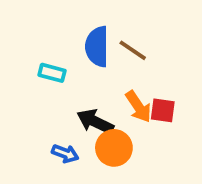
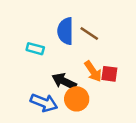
blue arrow: (65, 154) -> (44, 103), size x1.5

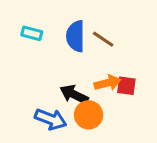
cyan rectangle: (35, 49) -> (32, 33), moved
orange arrow: (93, 71) -> (107, 83), turned -70

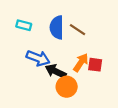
orange arrow: (107, 83) -> (81, 63), turned -42
blue arrow: (51, 119) -> (38, 58), moved

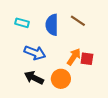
brown line: (78, 30) -> (78, 21), moved
black arrow: (56, 71) -> (34, 78), moved

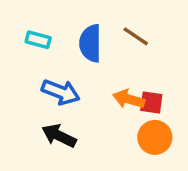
orange arrow: (74, 57) -> (129, 99), turned -108
orange circle: (61, 79) -> (155, 137), moved

